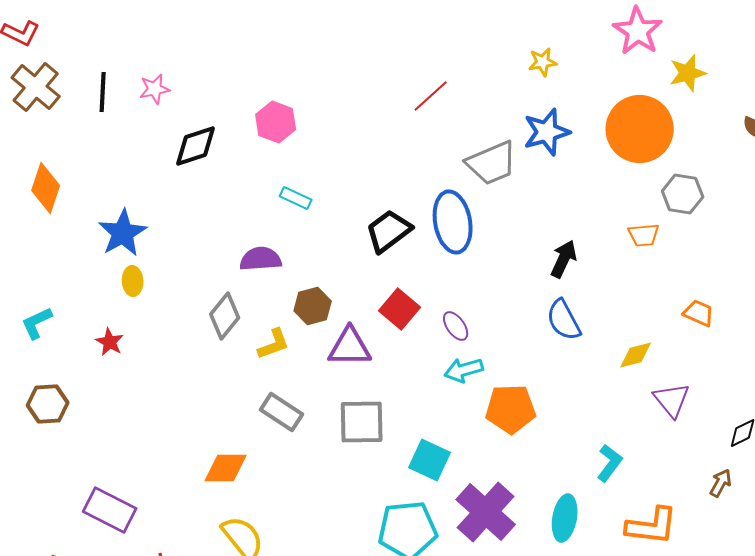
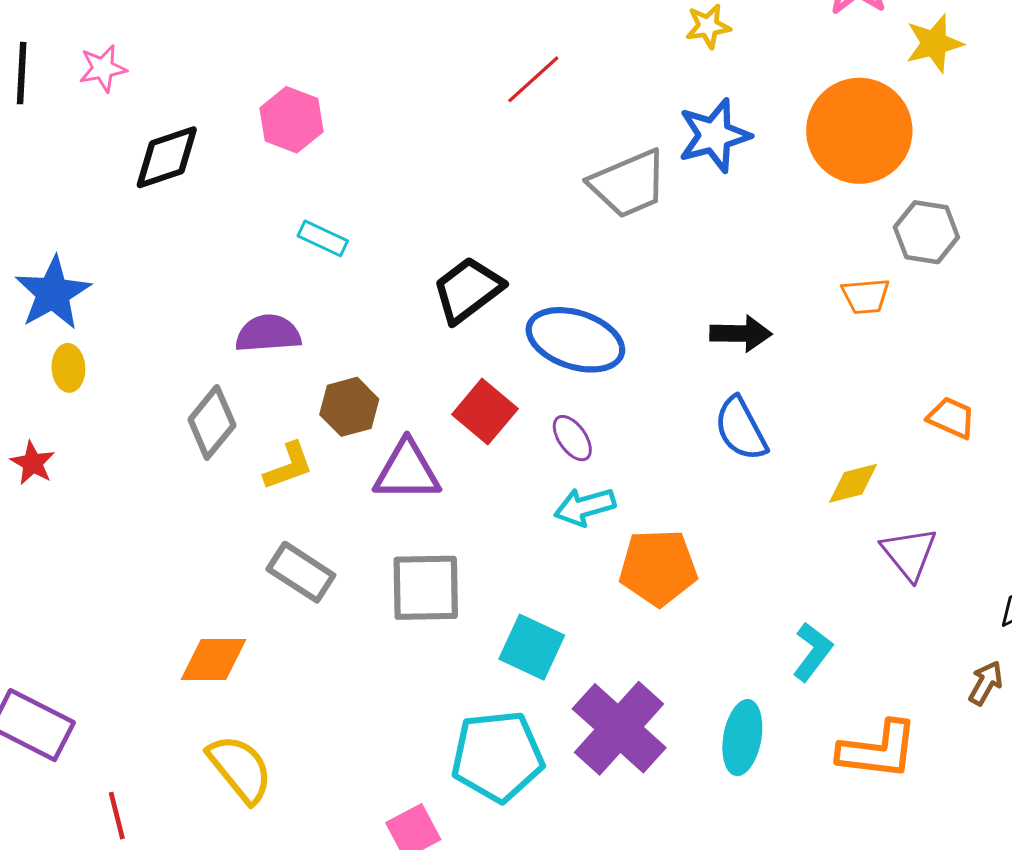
blue ellipse: (453, 222) -> (575, 340), moved, turned -62
black arrow: (564, 259) -> (741, 334), turned 66

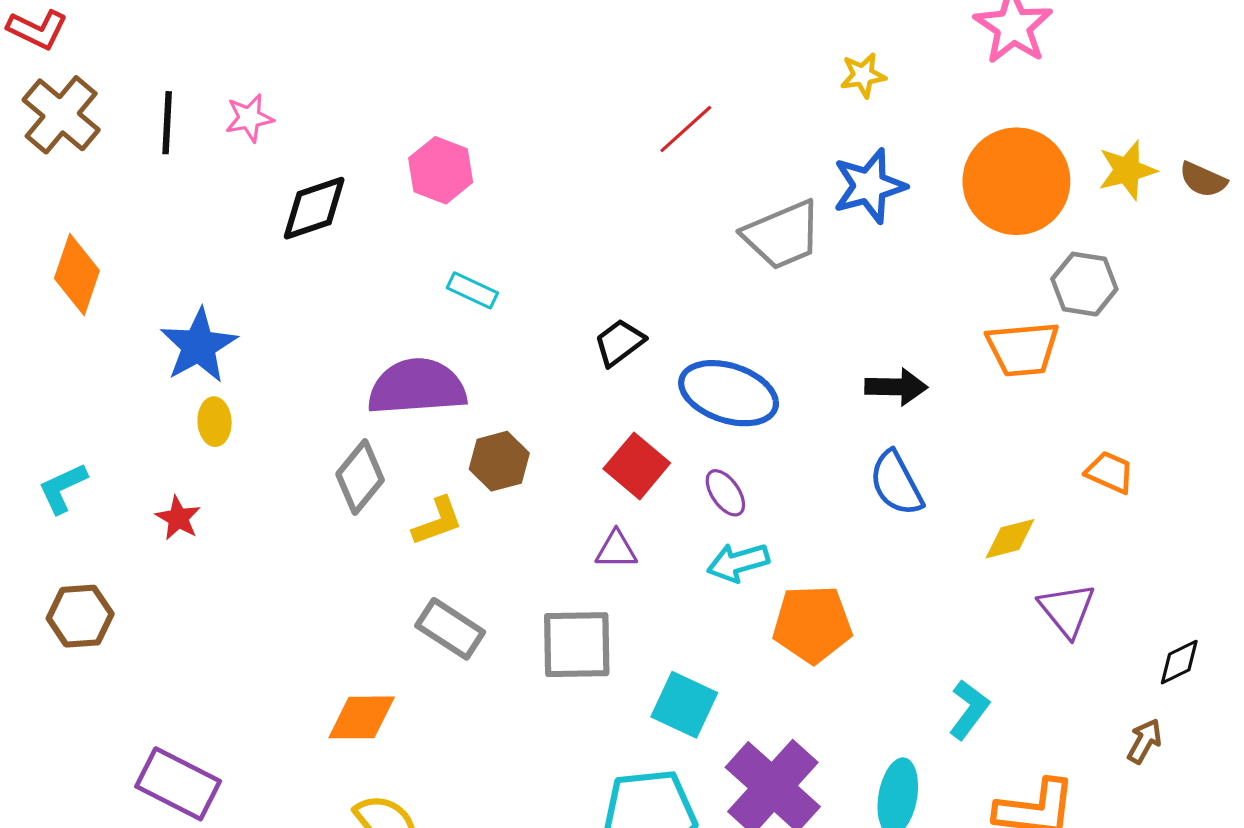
yellow star: (934, 43) -> (1127, 170), moved
black trapezoid: (468, 290) -> (619, 343), size x0.7
orange trapezoid: (866, 296) -> (1023, 349), size x1.5
purple semicircle: (268, 334) -> (417, 387), size x1.5
purple triangle: (407, 471) -> (616, 550), moved, size x0.6

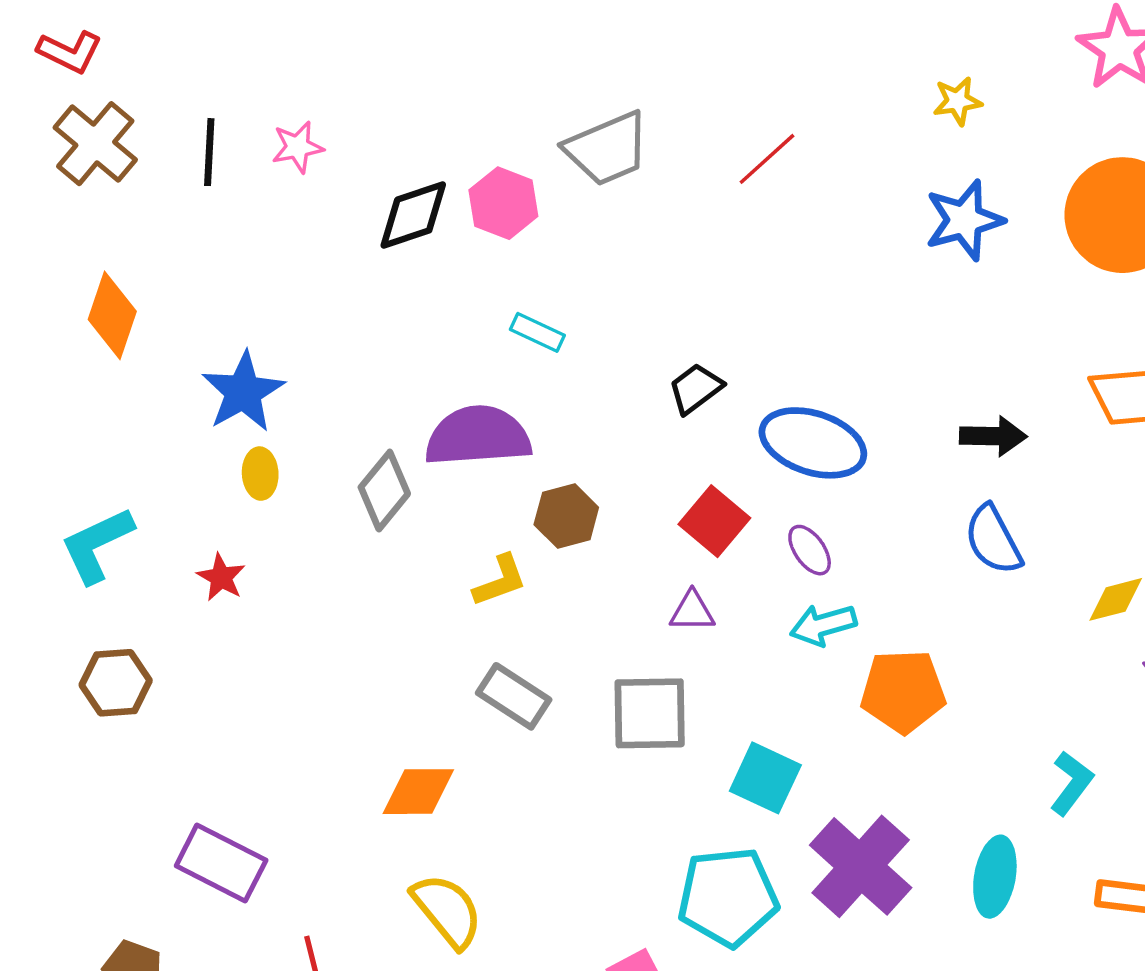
black diamond: (314, 208) -> (413, 215), moved
gray trapezoid: (782, 235) -> (607, 149), moved
gray diamond: (360, 477) -> (384, 491), moved
cyan L-shape: (63, 488) -> (97, 545), size x1.4

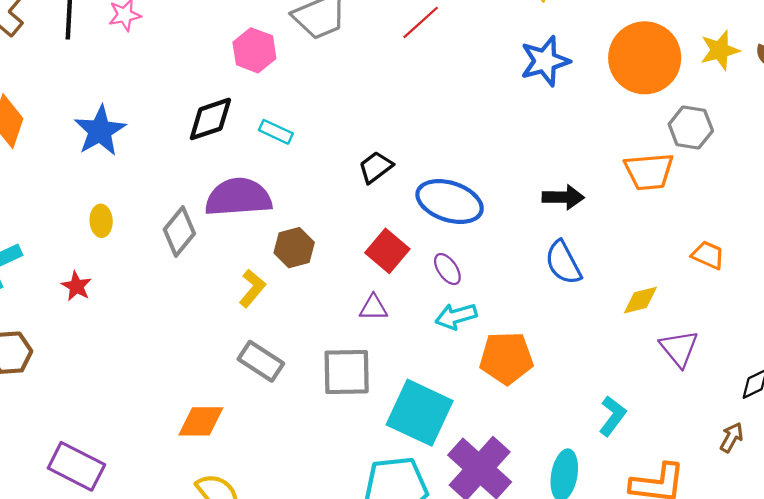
black diamond: (413, 215) -> (210, 119), moved
blue star: (243, 392) -> (100, 131), moved
yellow L-shape: (500, 581) -> (252, 288), turned -30
cyan square: (765, 778) -> (420, 413), size x1.5

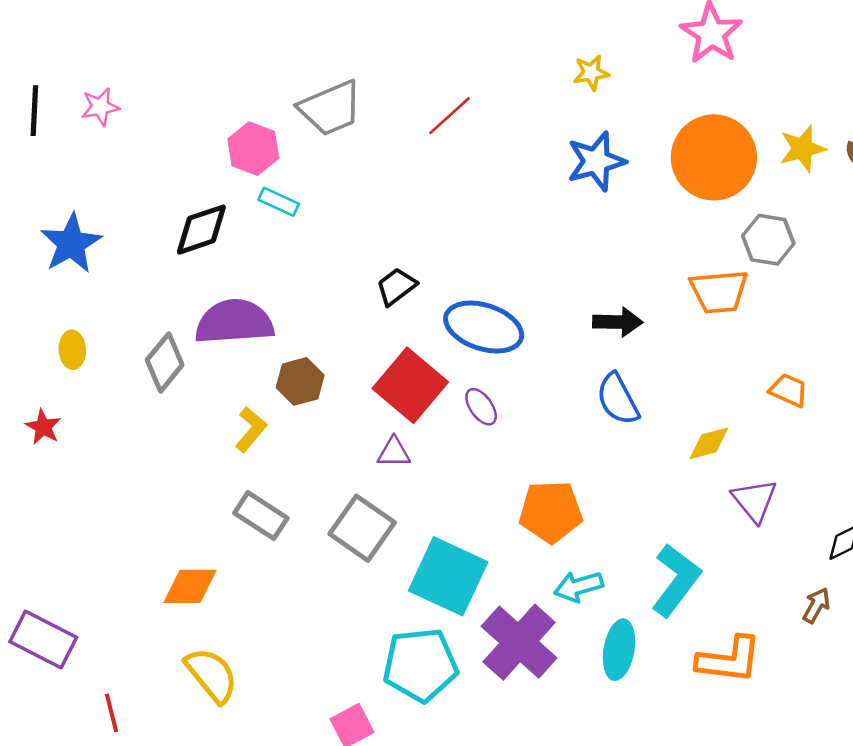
cyan rectangle: (276, 132) -> (279, 202), moved
red square: (387, 251) -> (410, 385), size x1.4
cyan arrow: (456, 316) -> (579, 586), moved
gray square: (347, 372) -> (362, 528), turned 36
cyan L-shape: (613, 416) -> (676, 580), size x1.5

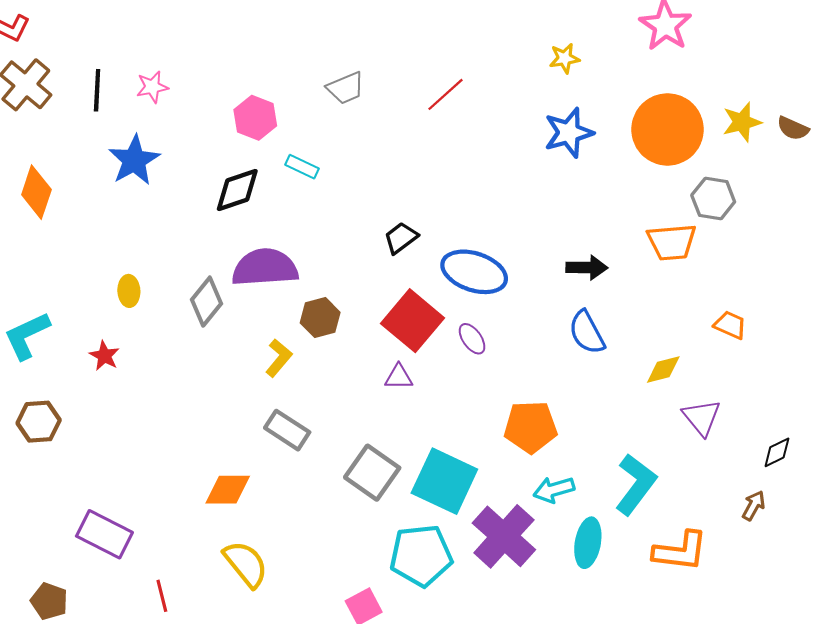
gray trapezoid: (330, 108) -> (346, 88), size x0.7
pink hexagon: (253, 149) -> (255, 118), moved
blue star: (71, 243) -> (134, 160), moved
gray square: (362, 528) -> (372, 473), moved

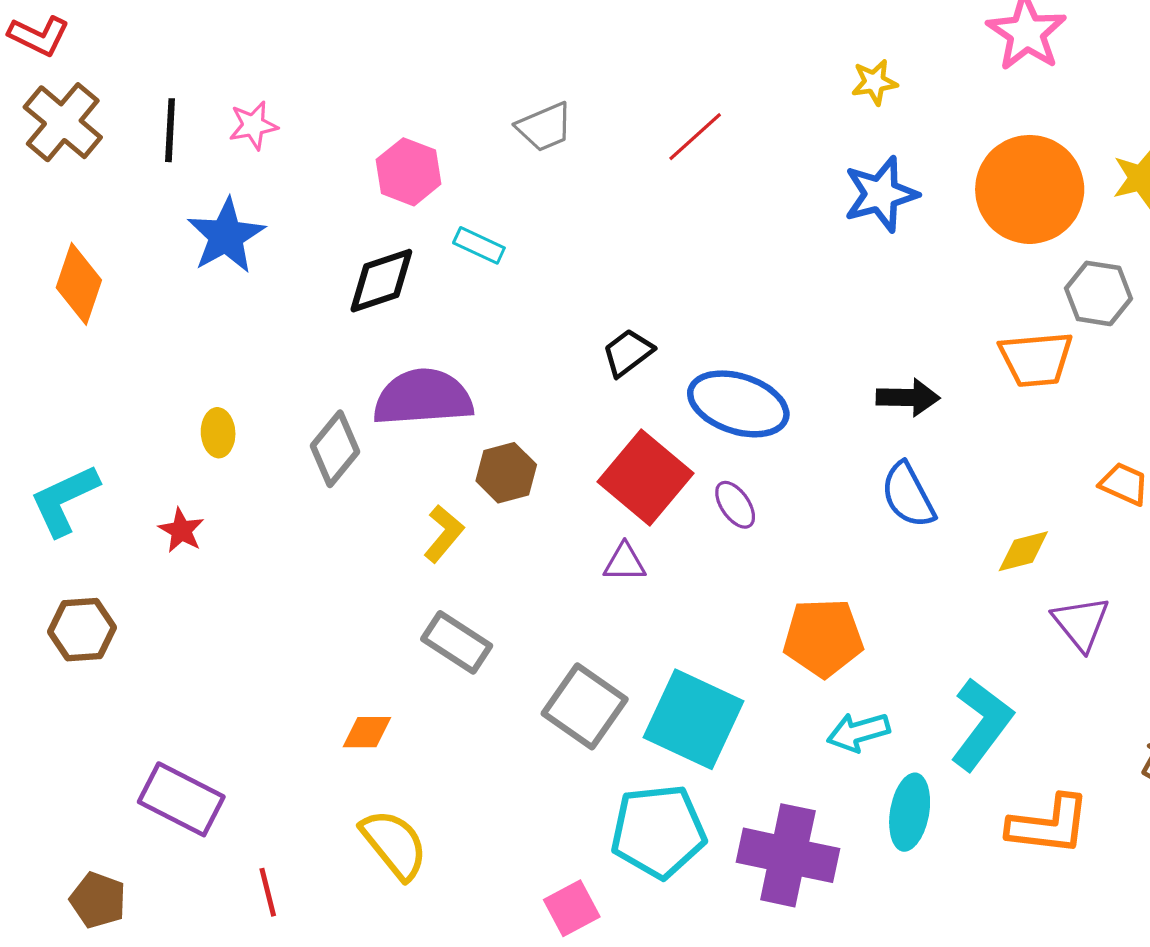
orange diamond: (228, 490) -> (367, 732), size x0.7
purple cross: (504, 536) -> (788, 855), moved, turned -30

